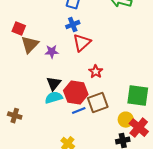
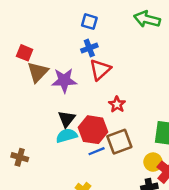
purple star: (52, 52) -> (64, 80), size x1.5

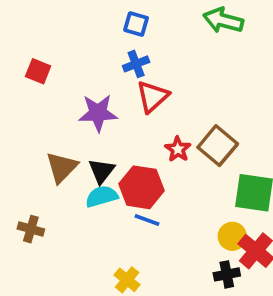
brown triangle: (38, 72) -> (62, 167), moved
brown square: (119, 142) -> (218, 146), moved, turned -30
blue line: (97, 151) -> (147, 220), turned 42

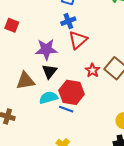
brown triangle: (62, 167) -> (25, 81), turned 36
black triangle: (102, 171) -> (49, 71), moved
blue line: (147, 220) -> (66, 109), moved

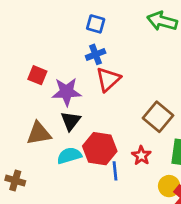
red square: (12, 25) -> (37, 75), moved
red star: (92, 70) -> (141, 156), moved
blue line: (66, 109) -> (115, 171), moved, turned 64

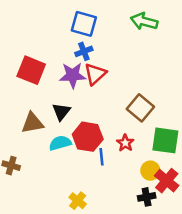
blue square: (96, 24) -> (84, 24), size x1.5
red square: (37, 75) -> (31, 70), size x1.6
purple star: (67, 92) -> (73, 75), moved

